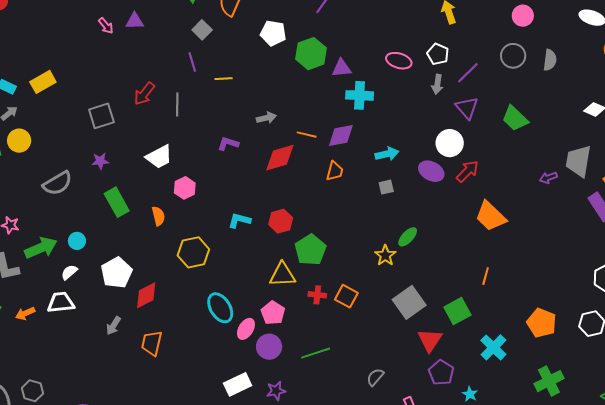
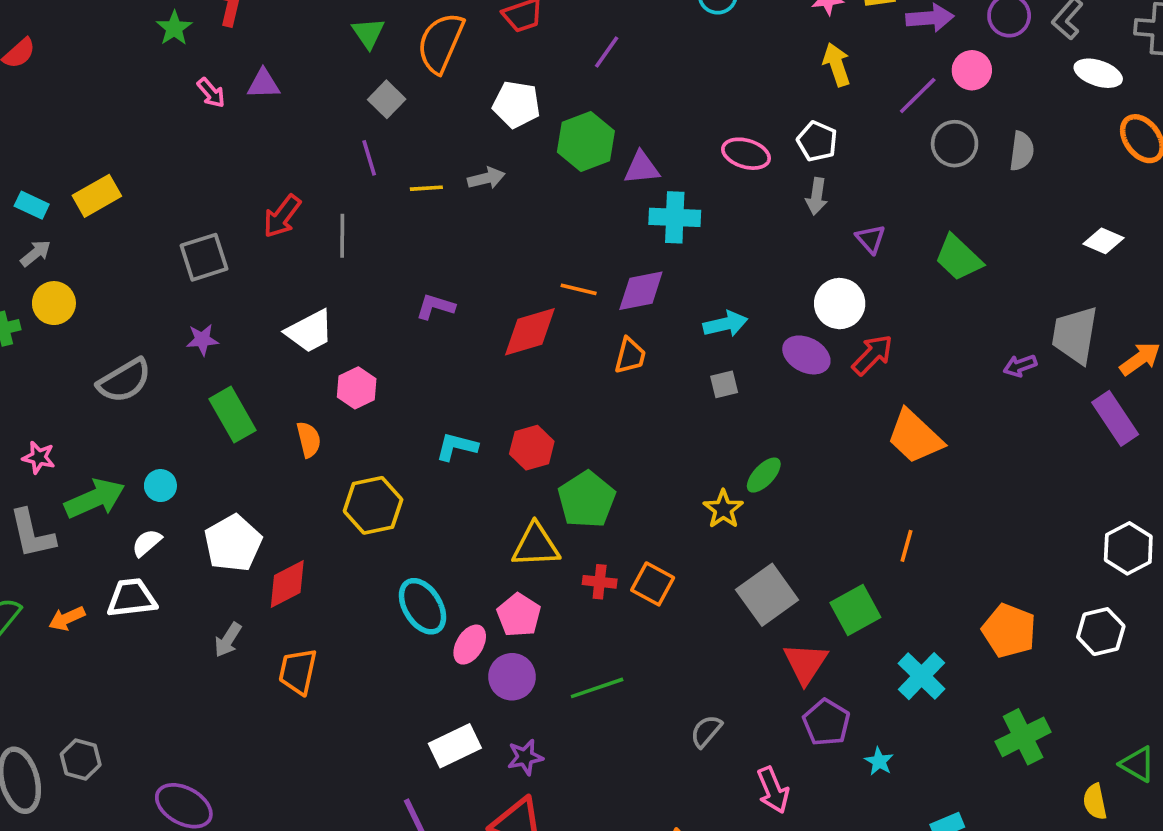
purple line: (468, 73) -> (918, 95), moved
purple triangle: (467, 108) -> (871, 239), size x0.7
gray arrow: (266, 118) -> (486, 178), moved

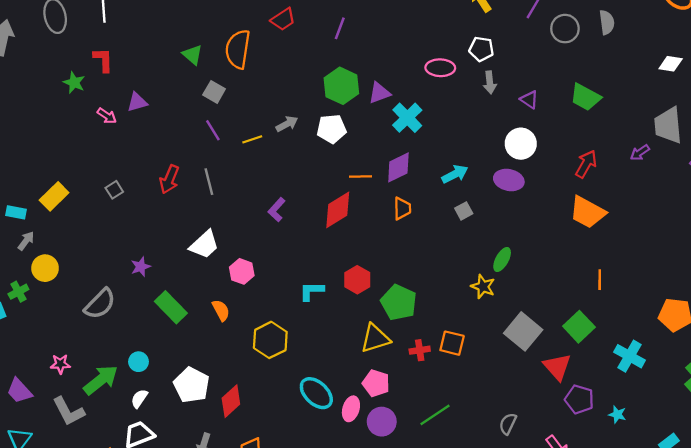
white pentagon: (516, 104) -> (332, 129), moved
cyan cross: (675, 217) -> (407, 118), turned -32
gray square: (204, 257) -> (114, 190), moved, size x0.6
purple L-shape: (435, 307) -> (277, 210), turned -50
red arrow: (872, 355) -> (586, 164), moved

